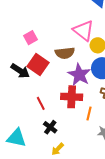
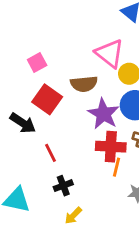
black arrow: (20, 71) -> (23, 123), moved
red cross: (72, 97) -> (111, 147), moved
black cross: (50, 127) -> (63, 186), turned 32

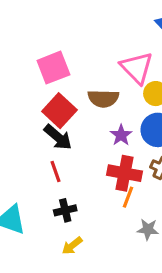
pink square: (37, 63) -> (53, 68), size x1.5
purple star: (104, 114) -> (121, 135), size x0.6
black arrow: (23, 123) -> (58, 137), moved

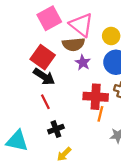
pink square: (53, 68) -> (49, 18), moved
pink triangle: (137, 68) -> (81, 25), moved
purple star: (121, 135) -> (83, 63), moved

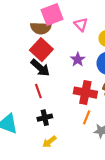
pink triangle: (81, 25) -> (81, 25), size x0.6
brown semicircle: (73, 44) -> (41, 28), moved
orange line: (100, 114) -> (87, 117), moved

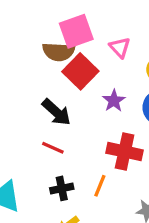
red square: (41, 50) -> (80, 71), moved
red line: (38, 91) -> (53, 148), turned -48
orange line: (87, 117) -> (100, 186), moved

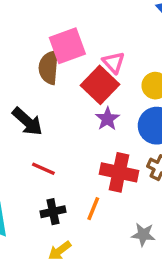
brown semicircle: (59, 52) -> (49, 67), turned 92
red square: (80, 71) -> (100, 85), moved
black arrow: (56, 112) -> (27, 122), moved

